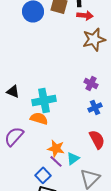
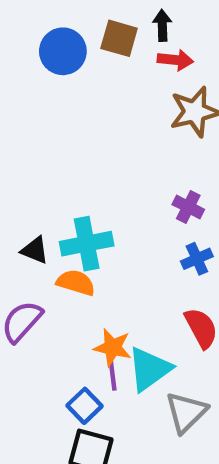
black triangle: (13, 91) -> (35, 250), moved
cyan triangle: (73, 158) -> (149, 369), size x1.6
purple line: (56, 161) -> (113, 376), turned 40

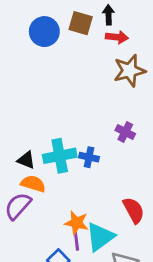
blue cross: (197, 259) -> (89, 157), moved, turned 36
orange semicircle: (76, 283) -> (33, 184), moved

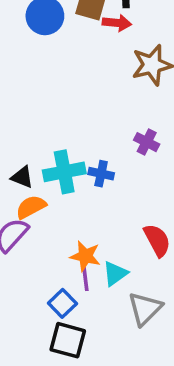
red arrow: (117, 37) -> (117, 23), moved
orange semicircle: (33, 184) -> (31, 207), turned -45
cyan triangle: (100, 237) -> (115, 274), size x0.7

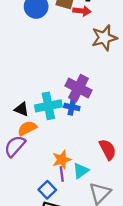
purple cross: (147, 142) -> (79, 88), moved, size x1.6
orange star: (85, 256) -> (62, 160), turned -30

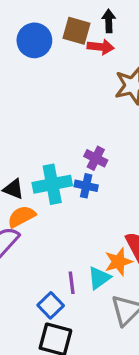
purple cross: (79, 88) -> (96, 158), size x0.6
orange star: (62, 160) -> (118, 262), moved

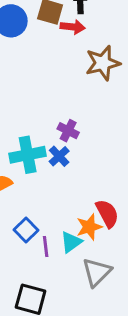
blue cross: (86, 186) -> (59, 156), turned 35
blue square: (51, 305) -> (26, 230), moved

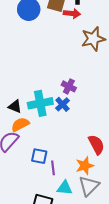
orange star: (89, 227) -> (85, 166), moved
blue square: (26, 230) -> (39, 156), turned -35
cyan triangle: (71, 242) -> (65, 188), moved, turned 42

